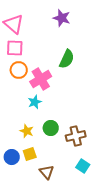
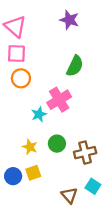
pink cross: (41, 79) -> (59, 100), moved
brown triangle: (47, 172) -> (69, 195), moved

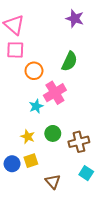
purple star: (69, 20) -> (75, 19), moved
orange circle: (21, 78) -> (34, 71), moved
brown triangle: (69, 195) -> (53, 182), moved

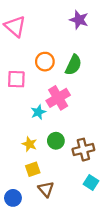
pink square: (15, 50) -> (16, 79), moved
orange circle: (34, 71) -> (45, 62), moved
blue circle: (12, 164) -> (13, 198), moved
brown triangle: (53, 182) -> (46, 189), moved

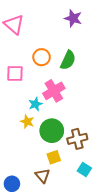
green circle: (56, 141) -> (52, 131), size x1.5
yellow star: (29, 144) -> (27, 122), moved
yellow square: (33, 169) -> (54, 157), moved

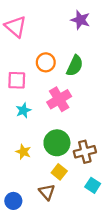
cyan star: (35, 104) -> (23, 110), moved
yellow star: (27, 122) -> (23, 152), moved
yellow square: (54, 157) -> (59, 172), turned -32

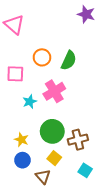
purple star: (80, 20) -> (86, 14), moved
cyan star: (23, 110) -> (30, 102), moved
blue circle: (13, 201) -> (22, 160), moved

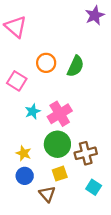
purple star: (86, 14) -> (95, 15), turned 30
pink square: (15, 74) -> (17, 81), turned 30
pink cross: (54, 91) -> (60, 114), moved
yellow square: (54, 158) -> (60, 174), turned 32

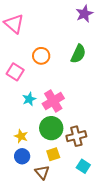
green semicircle: (76, 66) -> (78, 54), moved

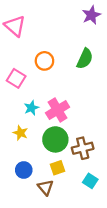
yellow star: (21, 136) -> (20, 133), moved

